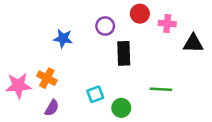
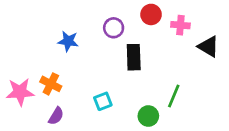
black triangle: (193, 43) -> (208, 47), turned 30
green line: (161, 89) -> (174, 96), turned -70
green circle: (121, 108) -> (148, 116), moved

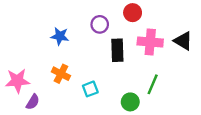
pink cross: (180, 25) -> (150, 42), moved, size x1.5
orange cross: (51, 84) -> (61, 74), moved
purple semicircle: (56, 116) -> (33, 102), moved

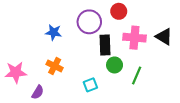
purple circle: (100, 24) -> (89, 22), size x1.5
cyan square: (90, 89) -> (90, 85), moved
purple semicircle: (33, 102) -> (38, 92), moved
green circle: (130, 102) -> (115, 65), moved

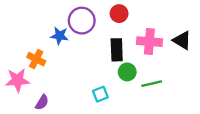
red circle: (119, 11) -> (119, 14), moved
purple circle: (89, 22) -> (82, 21), moved
orange cross: (55, 66) -> (36, 59), moved
green line: (137, 75) -> (152, 84), turned 54

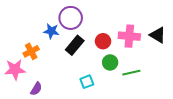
red circle: (119, 14) -> (103, 41), moved
black rectangle: (117, 50) -> (75, 45), moved, turned 42
orange cross: (36, 59) -> (31, 51), turned 35

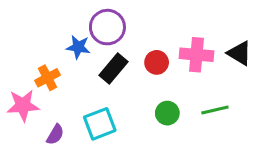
green circle: (110, 62) -> (167, 113), moved
green line: (131, 73) -> (215, 110), moved
cyan square: (87, 82) -> (100, 124), moved, size x1.5

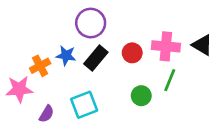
blue star: (78, 47) -> (66, 55), moved
green line: (215, 110) -> (170, 80), moved, turned -55

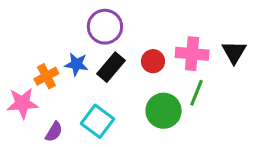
black triangle: (202, 45) -> (234, 52), turned 30
green circle: (141, 96) -> (164, 111), size x1.5
cyan square: (84, 105) -> (97, 121), turned -32

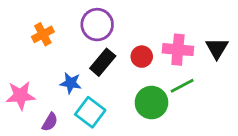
blue star: (76, 64) -> (71, 83), moved
orange cross: (46, 76) -> (43, 34), moved
green line: (197, 93) -> (182, 86), turned 40

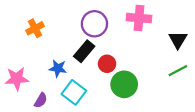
purple circle: (97, 25) -> (94, 24), moved
pink cross: (178, 50) -> (139, 18), moved
red circle: (142, 57) -> (107, 64), moved
green line: (182, 86) -> (178, 71), moved

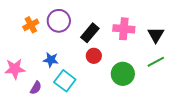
pink cross: (139, 18) -> (124, 29), moved
purple circle: (94, 24) -> (59, 21), moved
black rectangle: (84, 51) -> (90, 33), moved
green circle: (124, 84) -> (123, 74), moved

